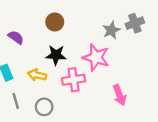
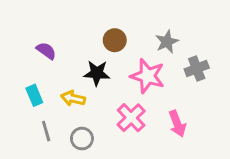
brown circle: (55, 22) -> (115, 40), moved
gray cross: (135, 23) -> (197, 69), moved
pink cross: (74, 80) -> (131, 118), moved, turned -35

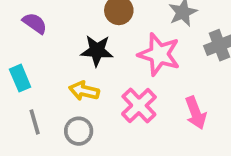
yellow arrow: (73, 98) -> (84, 91), moved

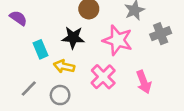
purple semicircle: (35, 23) -> (18, 18), moved
cyan rectangle: (20, 78) -> (41, 49), moved
gray line: (35, 122) -> (29, 89), turned 60

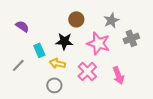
gray line: (29, 89) -> (18, 65), moved

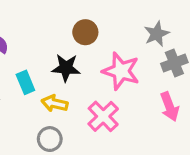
gray star: (111, 20) -> (157, 34), moved
pink arrow: (118, 75) -> (170, 107), moved

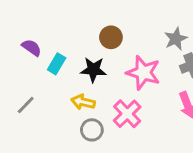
cyan rectangle: (25, 82) -> (57, 64), moved, turned 54
gray circle: (50, 139) -> (92, 130), moved

